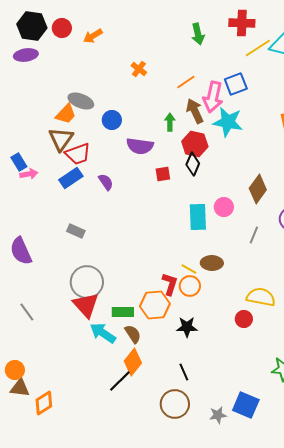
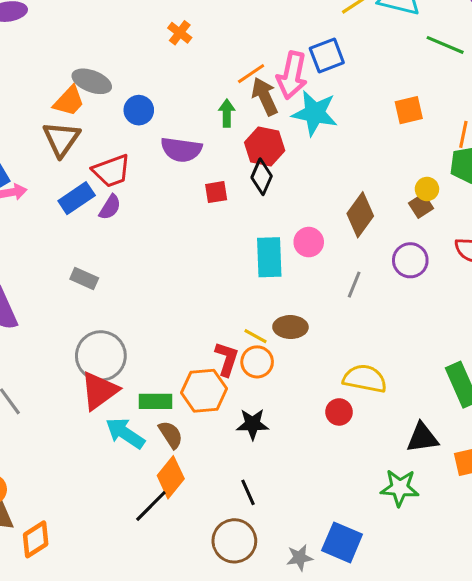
orange line: (186, 82) -> (251, 74), moved
red trapezoid: (78, 154) -> (111, 171), moved
purple semicircle: (106, 182) -> (110, 207), moved, turned 66
red triangle: (86, 305) -> (99, 391), turned 36

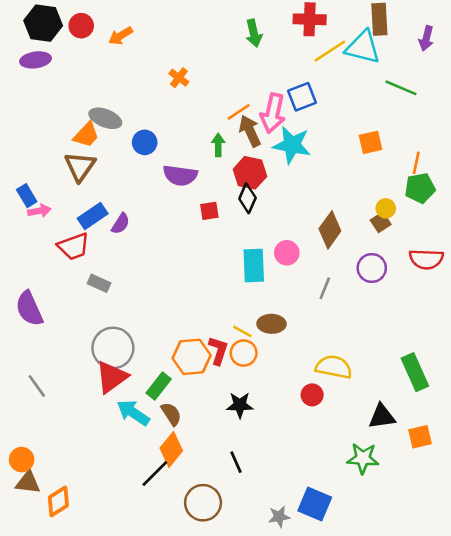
red trapezoid: (111, 171) -> (74, 246), moved
orange hexagon: (204, 391) -> (192, 357), moved
green rectangle: (155, 401) -> (159, 386), turned -52
brown circle: (234, 541) -> (203, 503), moved

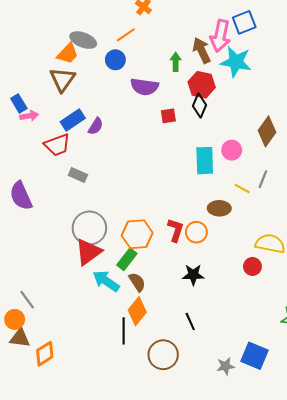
orange line: (239, 112) -> (126, 35), moved
yellow line: (242, 331) -> (242, 189), moved
orange hexagon: (192, 357) -> (137, 234), moved
gray line: (37, 386) -> (27, 300), moved
black line: (155, 474) -> (124, 331), turned -45

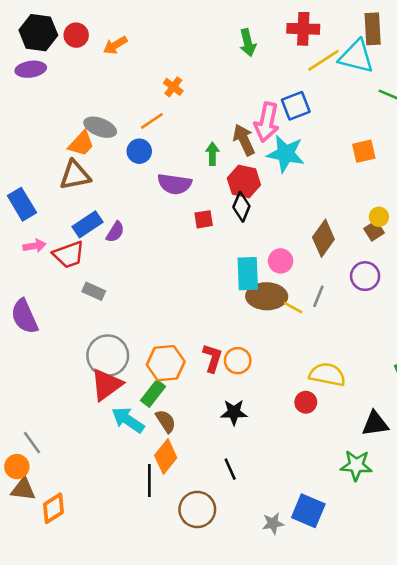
brown triangle: (62, 80) -> (75, 175), turned 44
blue rectangle: (19, 103) -> (22, 204), size x1.4
pink arrow: (29, 116) -> (35, 246), moved
brown ellipse: (219, 208) -> (267, 296), moved, size x1.4

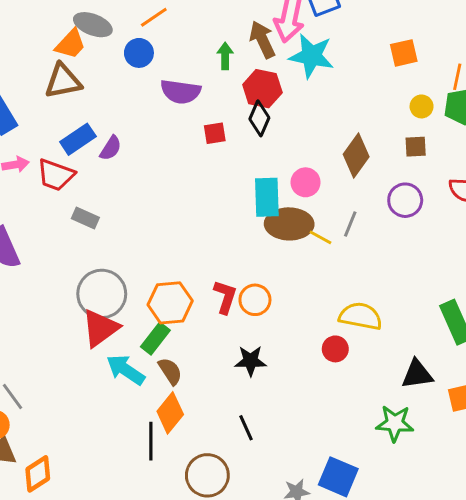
yellow circle: (379, 217) -> (422, 106), moved
brown square: (374, 231) -> (416, 147), turned 30
red trapezoid: (69, 255) -> (56, 175), turned 40

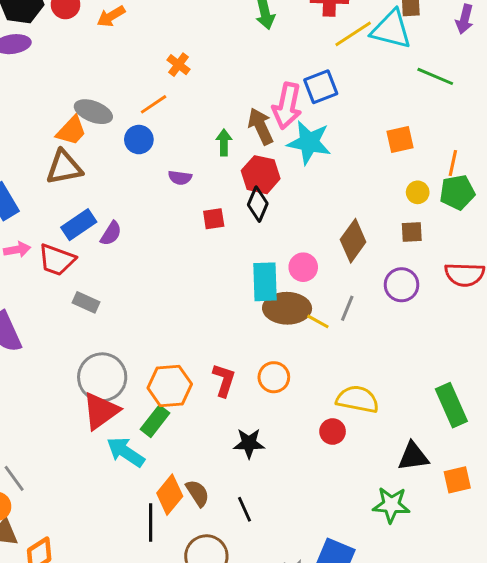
purple semicircle: (181, 92) -> (180, 178), size x0.6
orange circle: (255, 300) -> (274, 377), moved
brown semicircle: (170, 371) -> (198, 493), moved

